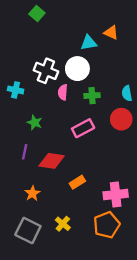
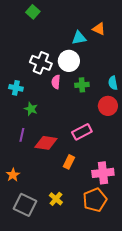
cyan cross: (16, 90) -> (16, 88), moved
pink rectangle: (83, 128) -> (82, 132), moved
orange rectangle: (77, 182) -> (69, 162), turned -32
orange star: (32, 193) -> (13, 175), moved

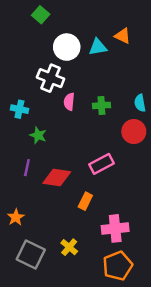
white circle: (69, 61) -> (67, 47), moved
pink cross: (103, 173) -> (115, 228), moved
orange pentagon: (95, 200) -> (118, 266), moved

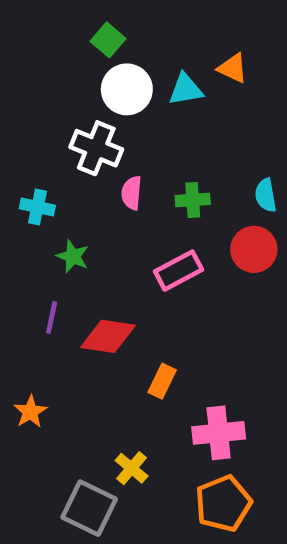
green square: (41, 15) -> (108, 40), moved
pink rectangle: (101, 164) -> (179, 271), moved
gray square: (31, 255) -> (89, 508), moved

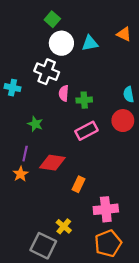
orange triangle: (233, 68) -> (124, 34), moved
green cross: (193, 200) -> (84, 100), moved
cyan cross: (37, 207) -> (13, 88), moved
orange star: (30, 412) -> (20, 174), moved

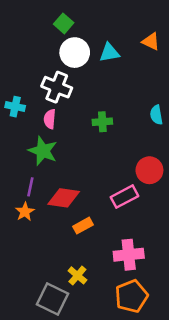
pink semicircle: (64, 93) -> (50, 119), moved
red circle: (123, 121) -> (149, 170), moved
green star: (35, 124) -> (43, 151), size x1.5
pink rectangle: (86, 131) -> (125, 197), moved
orange rectangle: (78, 184) -> (83, 226), moved, turned 35

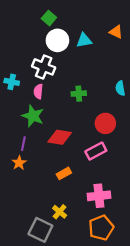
red circle: (149, 170) -> (105, 123), moved
red diamond: (64, 198) -> (60, 137), moved

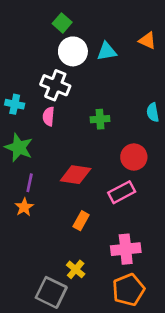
green star: (33, 116) -> (19, 148), moved
orange rectangle: (64, 173) -> (81, 221), turned -32

